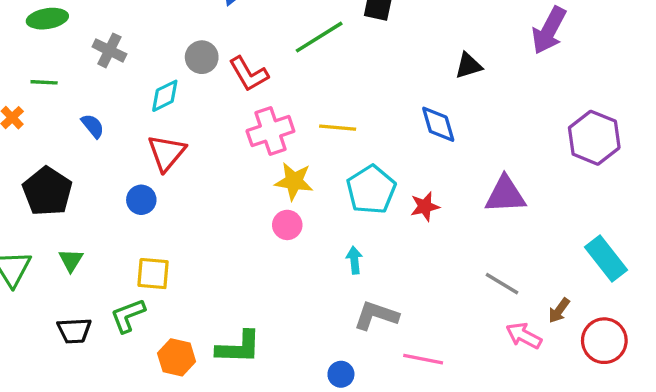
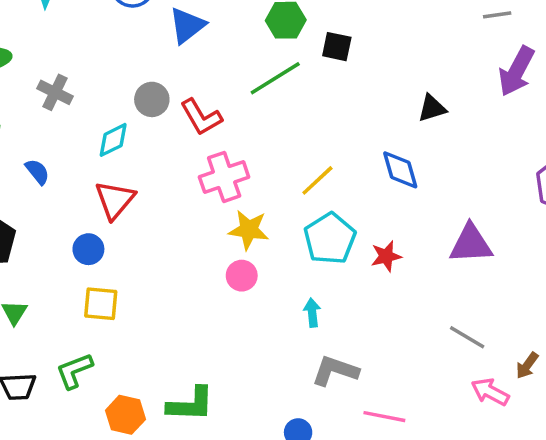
yellow line: (338, 128) -> (317, 180), moved, turned -48
yellow square: (153, 274) -> (101, 304), moved

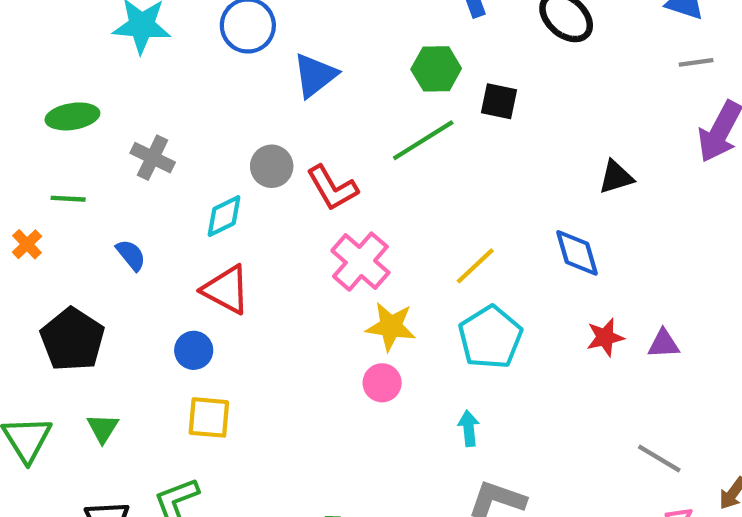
pink cross: (224, 177) -> (360, 262), turned -30
red triangle: (115, 200) -> (226, 290), turned -42
purple triangle: (471, 244) -> (664, 344), size x0.6
red star: (386, 256) -> (605, 337), moved

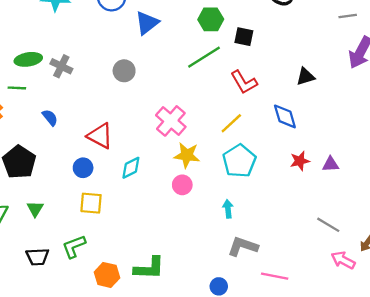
green ellipse: (72, 116) -> (28, 59), moved
red L-shape: (332, 188) -> (244, 82), moved
cyan diamond: (224, 216) -> (131, 168), moved

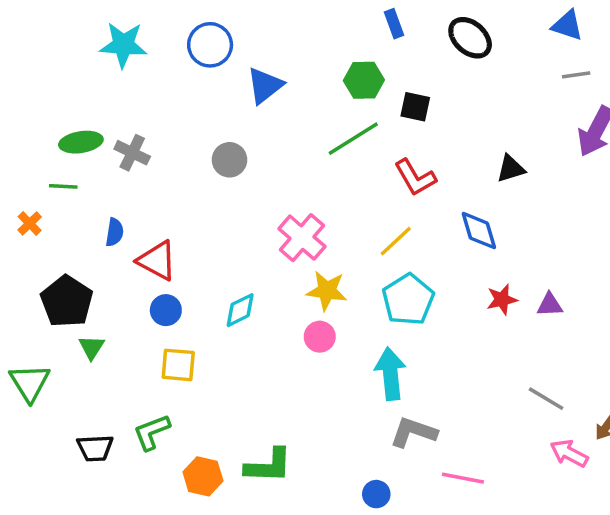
blue semicircle: (50, 118) -> (115, 232), turned 48
red triangle: (100, 136) -> (157, 261), moved
green triangle: (35, 209) -> (92, 347), moved
cyan arrow: (228, 209) -> (390, 374), size x1.8

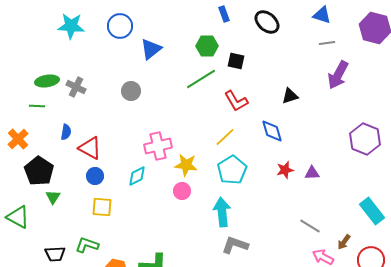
orange cross: (30, 223) -> (18, 139), moved, size x1.5
pink cross: (302, 238) -> (158, 146), moved, turned 36
green triangle: (30, 383) -> (18, 217), turned -30
green L-shape: (152, 432) -> (87, 245), turned 40

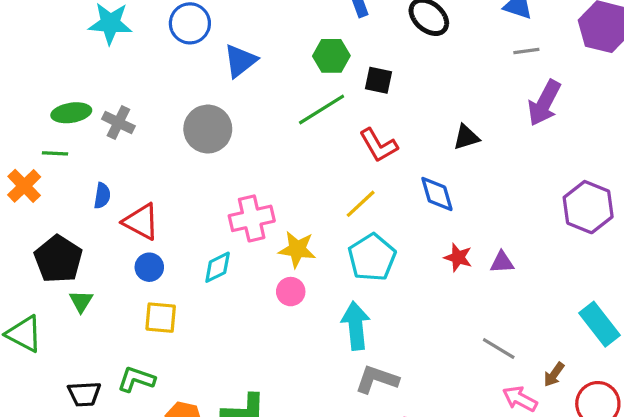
gray circle: (131, 91) -> (208, 129), size x1.5
orange cross: (18, 139) -> (24, 186), moved
red star: (285, 170) -> (458, 257), turned 30

